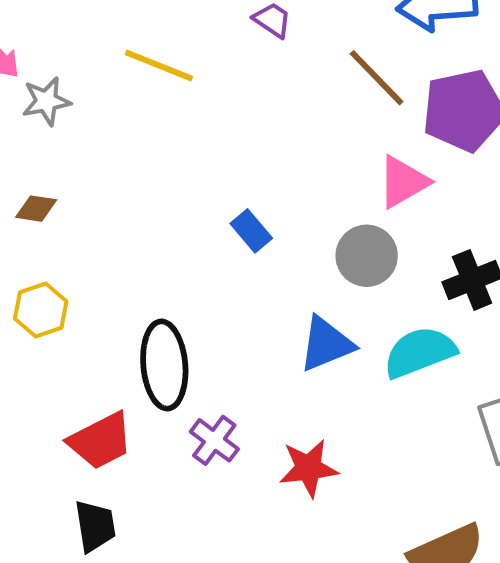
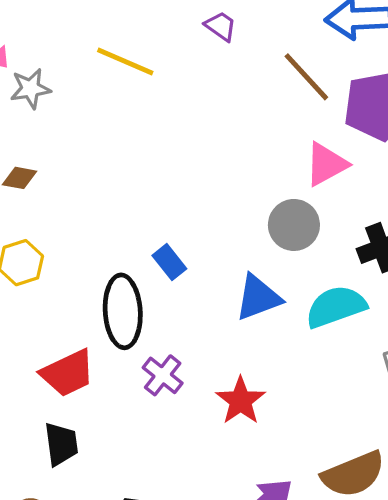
blue rectangle: (251, 231) -> (169, 262), moved
red star: (309, 468) -> (241, 401), turned -30

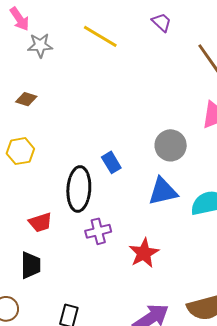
gray circle: (294, 225) -> (171, 145), moved
red trapezoid: (68, 373) -> (40, 222), size x0.7
purple cross: (163, 375) -> (98, 231), turned 30

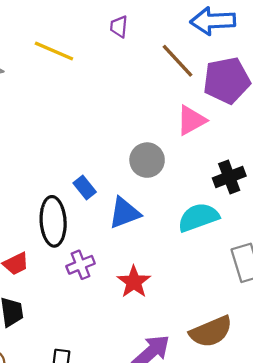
purple trapezoid: (161, 22) -> (119, 27), turned -120
blue triangle: (163, 191) -> (124, 213), moved

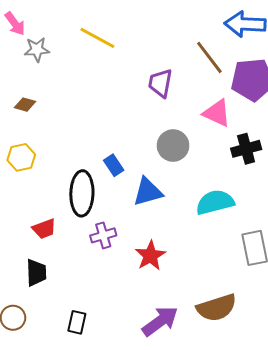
purple trapezoid: (119, 27) -> (160, 83), moved, size x1.4
pink triangle: (191, 120) -> (217, 113), turned 48
black cross: (229, 177) -> (246, 149), moved

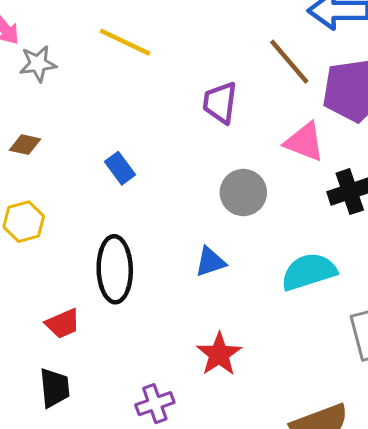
blue rectangle: (114, 165) -> (120, 168), moved
blue triangle: (148, 192) -> (210, 262), size x0.7
purple cross: (103, 235) -> (155, 404), moved

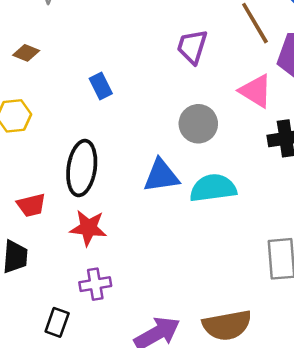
blue triangle: (210, 262) -> (161, 176), size x1.4
cyan semicircle: (309, 272) -> (213, 188), moved
red star: (219, 354) -> (88, 228), moved, turned 30

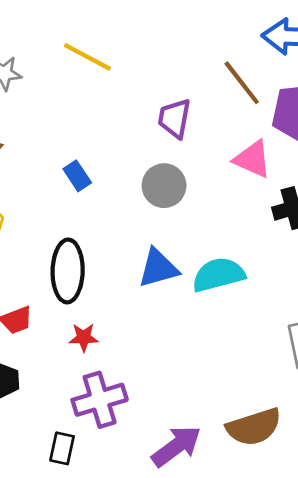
gray circle: (198, 124) -> (164, 186), moved
red star: (88, 228) -> (84, 337), size x0.7
purple cross: (95, 284) -> (100, 400), size x1.5

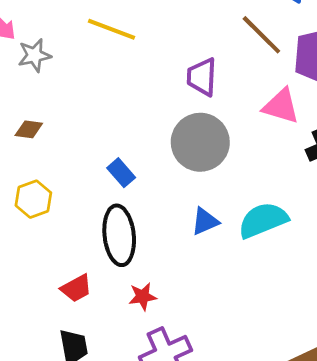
blue rectangle: (77, 176) -> (121, 173), moved
gray circle: (164, 186) -> (200, 142), size x1.4
blue triangle: (158, 268) -> (205, 221), size x0.7

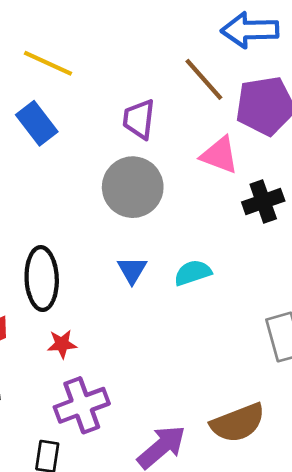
blue rectangle: (121, 173) -> (37, 123), moved, size x1.4
cyan semicircle: (263, 220) -> (193, 273), size x0.7
blue triangle: (205, 221) -> (132, 270), turned -40

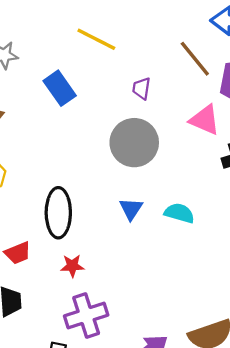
yellow line: (48, 63) -> (96, 39), moved
purple trapezoid: (139, 119) -> (141, 88), size x0.7
cyan semicircle: (193, 273) -> (179, 213), turned 32

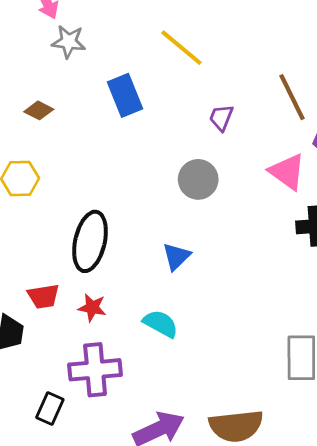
gray circle: (134, 143) -> (198, 179), size x0.7
cyan semicircle: (179, 213) -> (161, 324), moved
red trapezoid: (18, 253) -> (43, 296), moved

